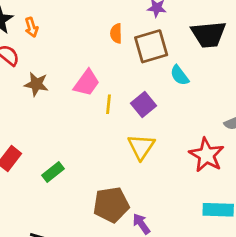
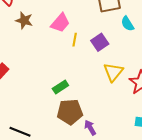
yellow triangle: (141, 147) -> (113, 72), moved
green rectangle: (53, 172) -> (60, 87), moved

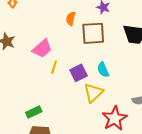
cyan semicircle: (127, 24) -> (103, 70), moved
yellow triangle: (113, 72) -> (93, 93), moved

